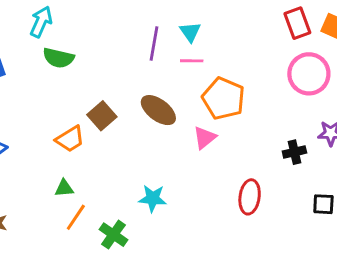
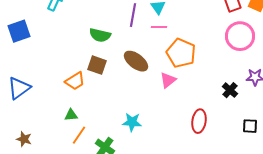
green semicircle: (58, 58) -> (100, 35), moved
brown square: (102, 116) -> (97, 65), turned -30
black cross: (294, 152) -> (230, 90), turned -35

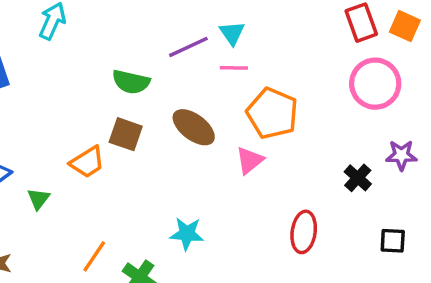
purple line: (133, 15) -> (188, 47), turned 55
green triangle: (71, 115) -> (38, 199), moved, turned -48

